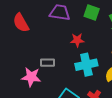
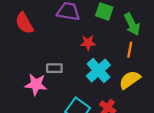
cyan cross: (86, 65) -> (98, 71), turned -30

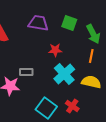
yellow semicircle: (130, 80) -> (91, 82), turned 48

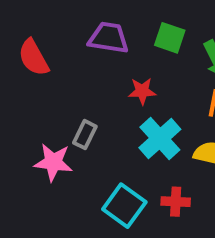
gray rectangle: (26, 72) -> (85, 135), turned -64
red cross: (72, 106) -> (176, 202), turned -32

